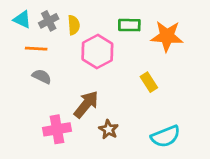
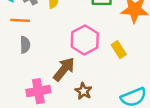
pink hexagon: (97, 51) -> (85, 40), moved
gray semicircle: (42, 77) -> (25, 45), turned 63

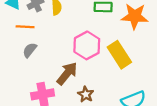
gray semicircle: (25, 45) -> (30, 50), turned -140
yellow rectangle: (119, 50) -> (119, 55), size x1.6

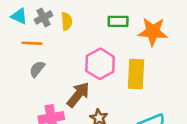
yellow rectangle: (119, 55) -> (136, 74), turned 36

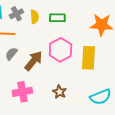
green rectangle: (118, 21) -> (57, 18), moved
brown arrow: (78, 95) -> (33, 61), moved

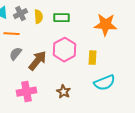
yellow rectangle: (89, 58) -> (93, 58), size x0.6
cyan semicircle: (101, 97) -> (105, 83), moved

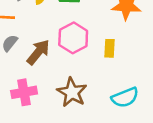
cyan semicircle: (105, 83) -> (125, 97), moved
brown star: (64, 92) -> (72, 92), size x1.6

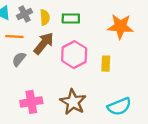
brown arrow: (38, 52) -> (44, 43), moved

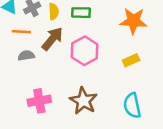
gray semicircle: (19, 59) -> (26, 55), turned 42
yellow rectangle: (106, 64) -> (131, 60), moved, turned 63
cyan semicircle: (119, 106) -> (132, 106), turned 100

